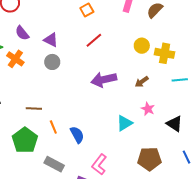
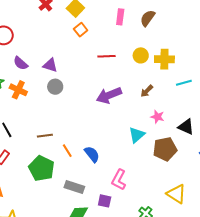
red line: (94, 40) -> (106, 56), moved, turned 48
brown pentagon: (149, 159) -> (165, 149), moved

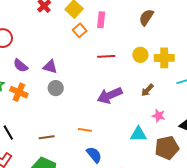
pink rectangle: (120, 17) -> (101, 20), moved
cyan triangle: (137, 135) -> (138, 134), turned 42
orange line: (67, 151) -> (85, 130), moved, turned -48

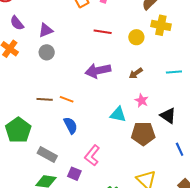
yellow cross: (164, 58) -> (161, 25), moved
purple triangle: (50, 67) -> (46, 30), turned -49
brown line: (47, 137) -> (45, 99), moved

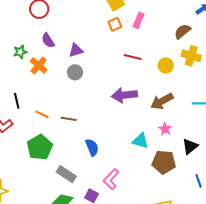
brown arrow: (136, 73) -> (162, 101), size x1.6
orange line: (67, 99) -> (42, 114), moved
black triangle: (168, 116) -> (190, 146), turned 42

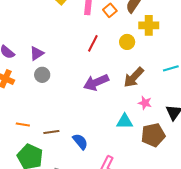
orange square: (115, 24) -> (110, 10), moved
red line: (133, 57) -> (93, 43), turned -60
brown line: (69, 119) -> (51, 132), moved

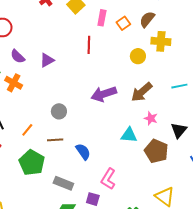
red line: (93, 43) -> (89, 45), moved, turned -30
gray circle: (42, 75) -> (59, 111), moved
orange line: (23, 124) -> (27, 130), turned -64
brown pentagon: (153, 135) -> (156, 151), turned 30

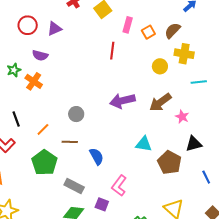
purple semicircle: (18, 56) -> (40, 55), turned -35
purple triangle: (47, 60) -> (55, 29), moved
cyan line: (179, 86) -> (199, 82), moved
pink star: (151, 118) -> (182, 117), moved
black triangle: (179, 130) -> (194, 144), turned 30

